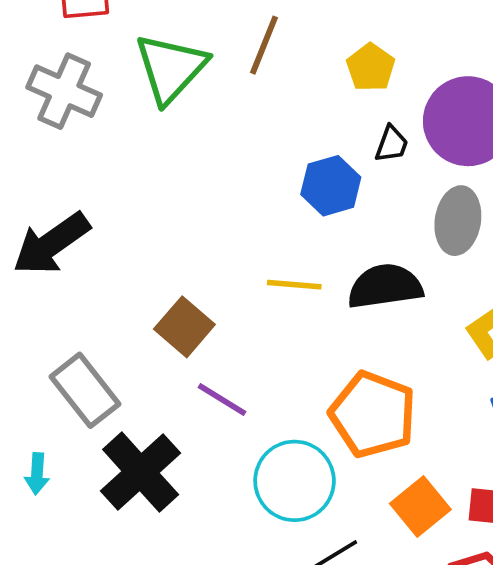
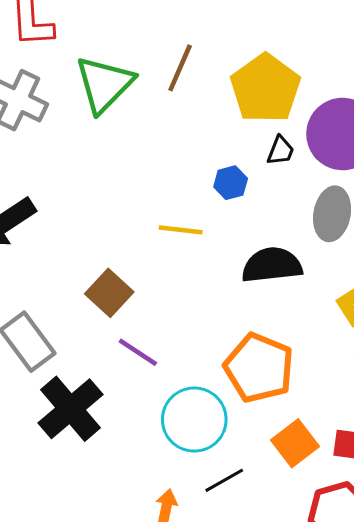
yellow pentagon: (371, 67) -> (265, 88), size x1.8
blue hexagon: (331, 186) -> (231, 183), size x0.7
yellow line: (294, 285) -> (181, 230), moved

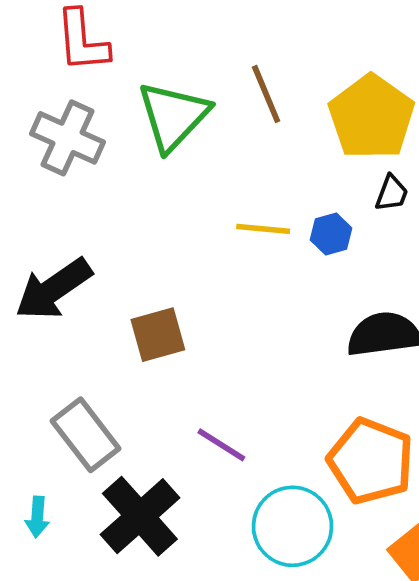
brown line: (180, 68) -> (266, 94), turned -45
yellow line: (181, 230) -> (263, 229), moved
brown square: (109, 293) -> (158, 335), moved, turned 33

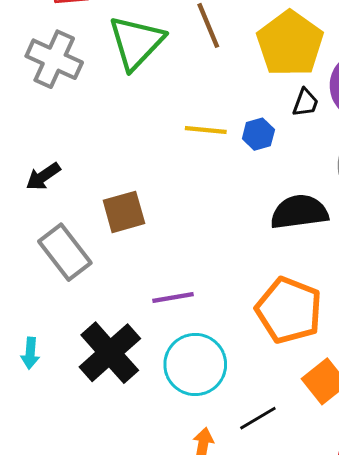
black arrow: (53, 289) -> (43, 176), size x0.6
gray rectangle: (86, 435) -> (65, 252), moved
purple line: (221, 445) -> (173, 298), turned -42
cyan circle: (293, 526) -> (195, 365), moved

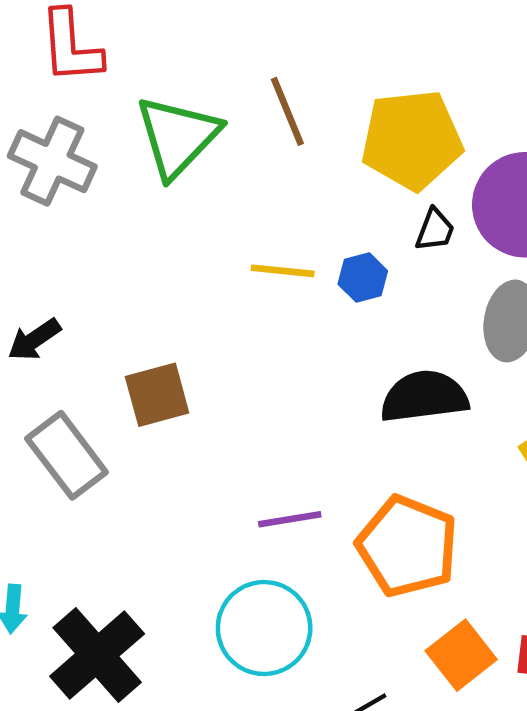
yellow pentagon: (290, 44) -> (412, 140), turned 30
purple line: (173, 298) -> (290, 519), moved
black cross: (110, 353) -> (97, 655), moved

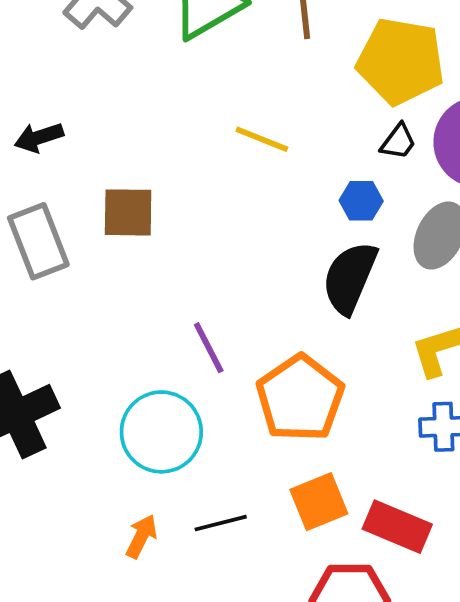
blue hexagon: (363, 278) -> (361, 201), moved
black semicircle: (424, 397) -> (350, 278), turned -76
purple line: (290, 519) -> (209, 348), turned 56

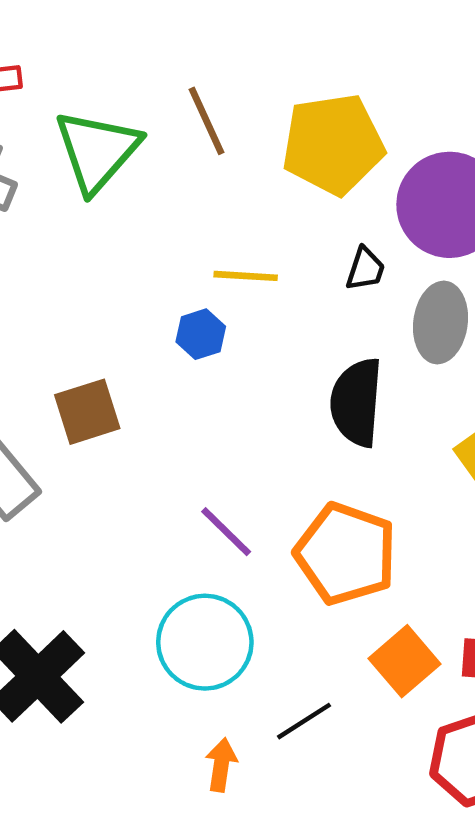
yellow line: (262, 139) -> (246, 276), moved
black trapezoid: (398, 142) -> (365, 269), moved
blue hexagon: (361, 201) -> (201, 334), moved

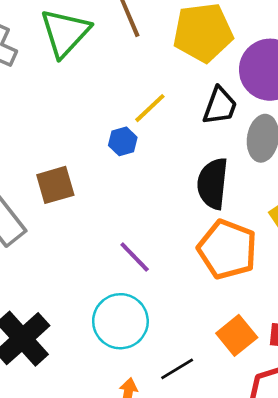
black trapezoid: (365, 269) -> (220, 106), size x1.5
yellow line: (246, 276) -> (150, 108), turned -48
orange pentagon: (346, 554) -> (227, 249), moved

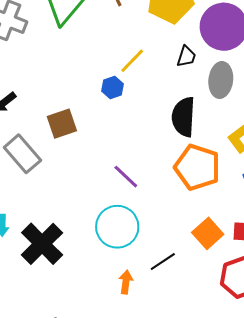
black trapezoid: (220, 106) -> (186, 56), size x0.7

